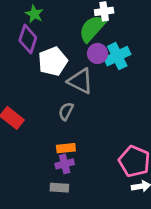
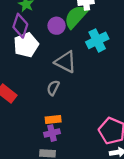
purple circle: (98, 53) -> (57, 26), moved
white pentagon: (53, 61) -> (26, 45), moved

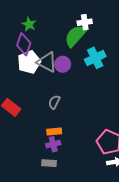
purple circle: (57, 26) -> (63, 64), moved
gray triangle: (66, 62) -> (47, 62), moved

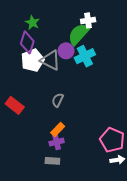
cyan cross: (95, 58) -> (85, 56), moved
purple circle: (63, 64) -> (66, 51), moved
orange rectangle: (54, 132) -> (58, 129), turned -40

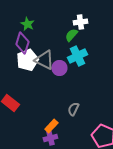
green semicircle: (79, 34) -> (71, 35), size x0.6
purple circle: (66, 51) -> (59, 68), moved
gray semicircle: (58, 100) -> (73, 109), moved

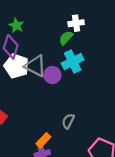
white pentagon: (27, 60) -> (16, 66), turned -30

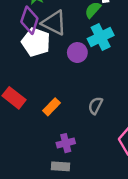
gray triangle: (35, 66) -> (54, 23), moved
orange rectangle: (43, 140) -> (51, 107), moved

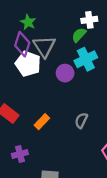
gray triangle: (54, 23) -> (44, 46), turned 30
purple cross: (66, 143) -> (20, 154), moved

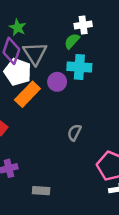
cyan cross: (86, 59) -> (79, 67), turned 30
orange rectangle: (42, 122) -> (27, 94), moved, size x1.5

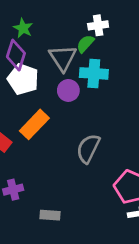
gray triangle: (35, 53) -> (63, 58), moved
orange rectangle: (27, 94) -> (34, 124), moved
gray semicircle: (74, 132) -> (88, 149), size x1.5

